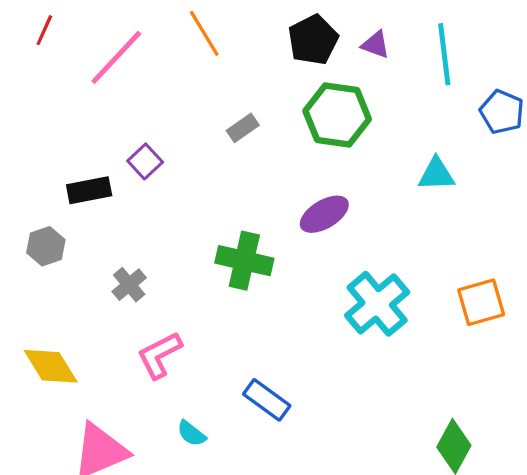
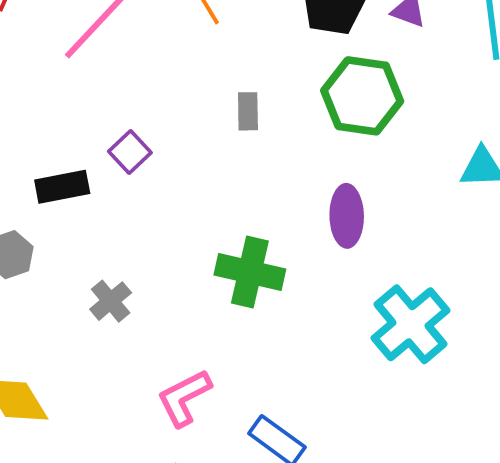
gray rectangle: (243, 128) -> (248, 111), turned -56
purple ellipse: (324, 214) -> (347, 216), turned -60
pink L-shape: (159, 355) -> (184, 398), moved

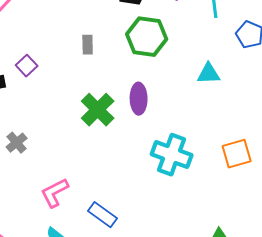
green cross: (250, 272) -> (98, 110), moved, turned 32
cyan cross: (411, 324) -> (172, 155), turned -30

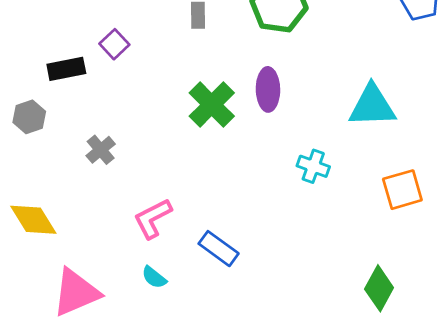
cyan triangle: (209, 74) -> (372, 106), moved, size x1.5
orange square: (237, 154) -> (402, 190), moved
cyan cross: (172, 155) -> (313, 166), size x0.6

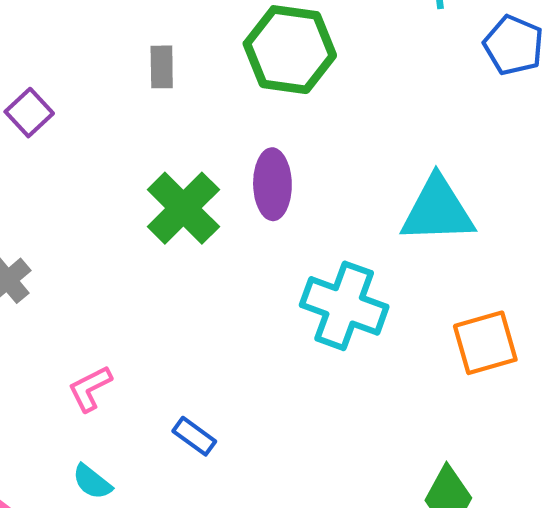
cyan cross: (313, 166) -> (344, 306), size x1.6
pink L-shape: (153, 218) -> (90, 388), size x0.7
blue rectangle: (219, 249) -> (194, 436), size x0.7

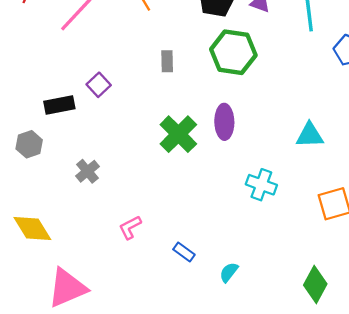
cyan triangle: (438, 210) -> (310, 135), size x0.7
cyan cross: (344, 306) -> (261, 185), size x0.7
cyan semicircle: (92, 482) -> (229, 272), moved, turned 90

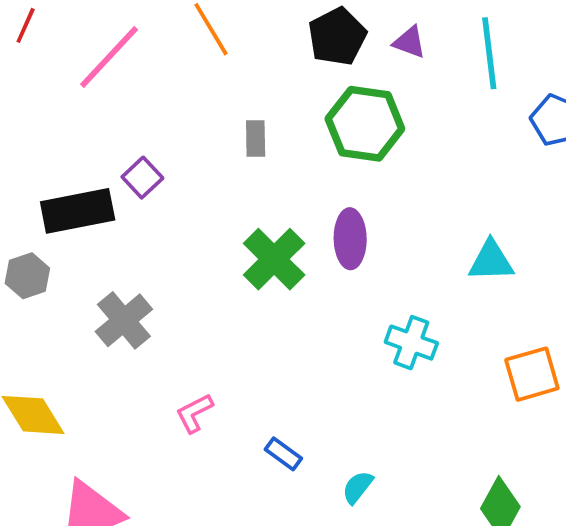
black rectangle: (59, 105) -> (78, 211), size x1.4
gray cross: (87, 171) -> (124, 320), size x1.4

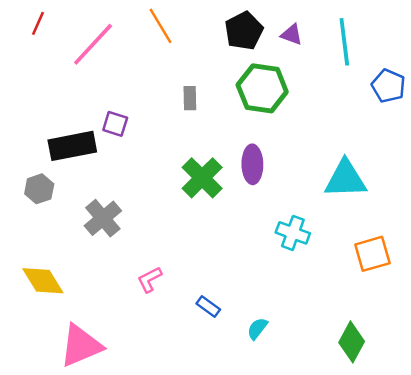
purple square: (142, 178) -> (115, 124), turned -30
cyan triangle: (491, 261) -> (346, 179), size x1.4

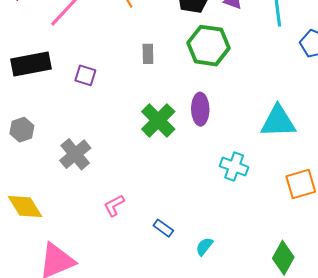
black rectangle: (72, 146) -> (31, 64), moved

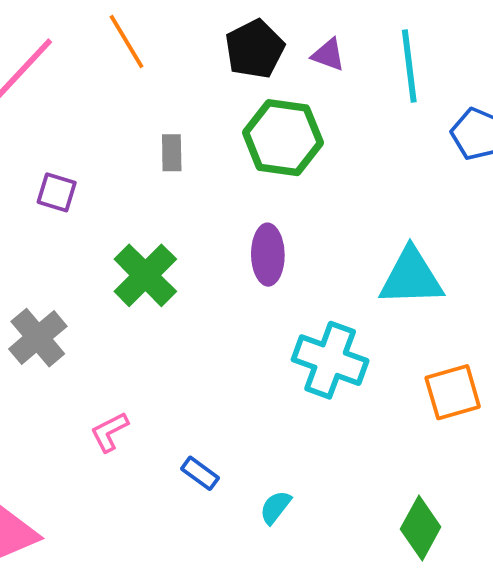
green cross: (158, 120) -> (145, 275), moved
cyan cross: (234, 167) -> (330, 360), size x1.4

